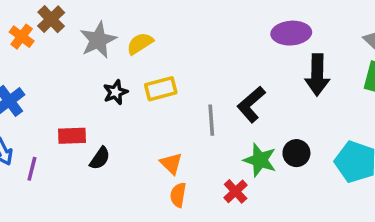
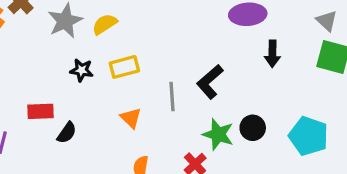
black arrow: (317, 75) -> (272, 54), size x0.7
black star: (115, 92) -> (82, 70), turned 30
orange triangle: (171, 164) -> (131, 118), moved

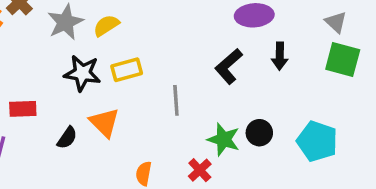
black star: (82, 70) -> (82, 73), size x1.5
black L-shape: (210, 82) -> (229, 66), moved
red rectangle: (40, 111) -> (23, 109), moved
orange triangle: (131, 118) -> (105, 122), moved, size x1.4

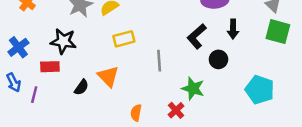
black star: (82, 73) -> (63, 41), moved
black circle: (259, 133) -> (218, 59), moved

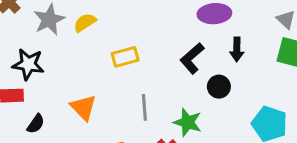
yellow rectangle: (124, 39) -> (125, 57), moved
gray line: (159, 61) -> (144, 107), moved
black semicircle: (81, 87) -> (36, 124), moved

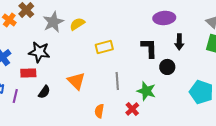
black L-shape: (192, 58) -> (149, 48), turned 130

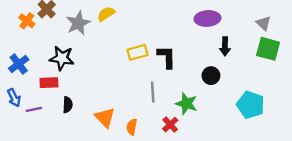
yellow semicircle: (77, 24) -> (106, 14), moved
black L-shape: (149, 48) -> (167, 57), moved
orange triangle: (76, 81) -> (105, 118), moved
black semicircle: (44, 92) -> (68, 105), turned -32
purple line: (15, 96) -> (34, 109), turned 64

